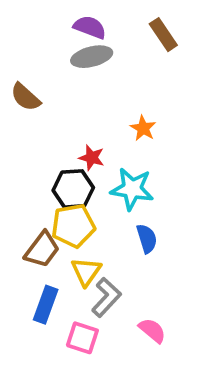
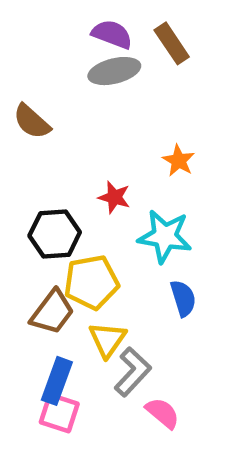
brown rectangle: (163, 35) -> (172, 43), moved
black hexagon: (73, 189) -> (55, 234), moved
pink semicircle: (152, 330) -> (163, 413), moved
pink square: (82, 338) -> (59, 413), moved

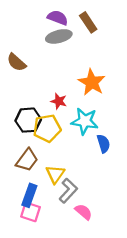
orange star: (179, 161) -> (92, 82), size x1.6
yellow pentagon: (91, 282) -> (47, 128), moved
blue semicircle: (183, 298) -> (104, 144), moved

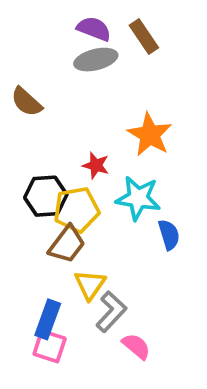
brown trapezoid: (27, 160) -> (67, 244), moved

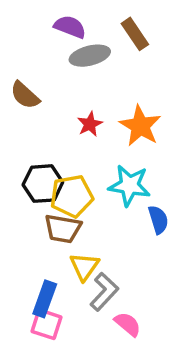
purple semicircle: (94, 29) -> (70, 27), moved
red star: (96, 165) -> (90, 124), moved, turned 30
brown trapezoid: (67, 244) -> (63, 229), turned 63

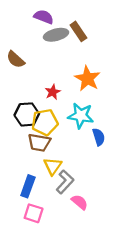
brown rectangle: (135, 34) -> (78, 31), moved
red star: (90, 124) -> (53, 92), moved
pink square: (47, 324) -> (34, 213), moved

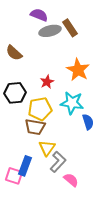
black hexagon: (27, 114) -> (15, 93), moved
pink square: (34, 213) -> (14, 176), moved

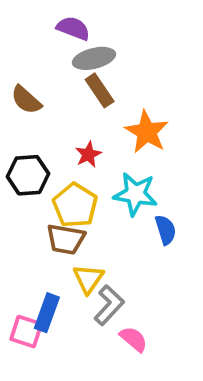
brown rectangle: (70, 28) -> (100, 90), moved
yellow pentagon: (40, 109) -> (75, 205), turned -30

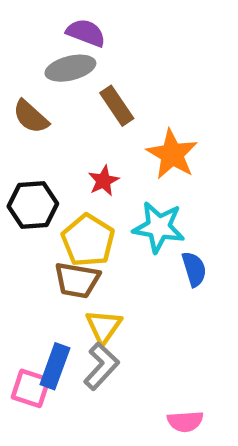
gray ellipse: (94, 58) -> (70, 68), moved
gray L-shape: (109, 305) -> (101, 366), moved
pink semicircle: (134, 339) -> (185, 421), moved, turned 136

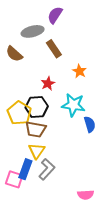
purple semicircle: (86, 33) -> (55, 15), moved, turned -78
orange star: (172, 154) -> (79, 71), size x0.6
black hexagon: (33, 205) -> (37, 107), moved
yellow pentagon: (88, 240) -> (19, 113), moved
yellow triangle: (104, 327) -> (37, 151), moved

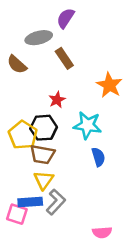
orange star: (79, 71) -> (109, 85), moved, size x1.5
blue semicircle: (90, 124) -> (98, 157), moved
blue rectangle: (25, 169) -> (30, 202), turned 66

